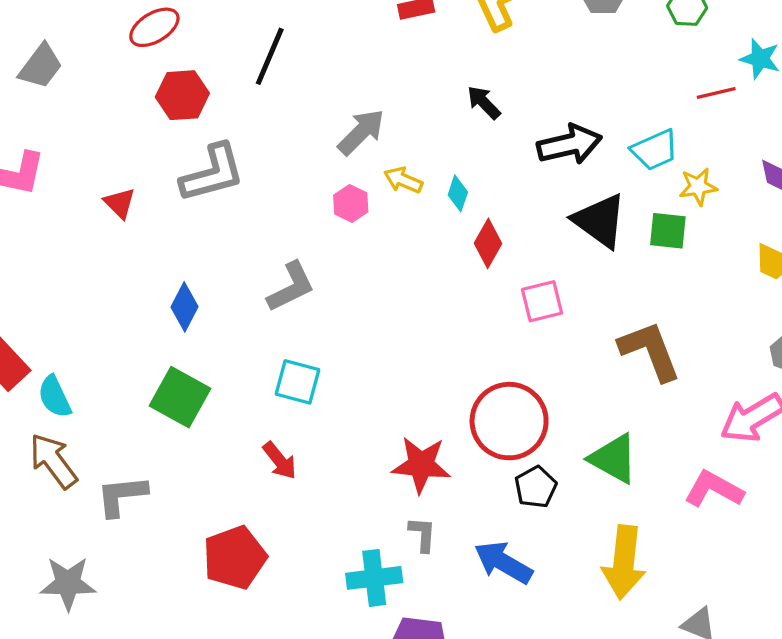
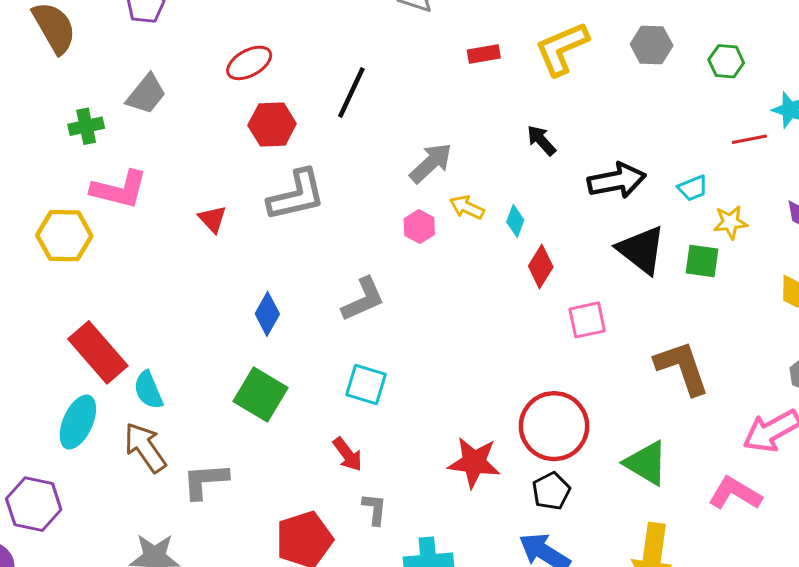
cyan trapezoid: (655, 150) -> (693, 188), size x0.7
black pentagon: (536, 487) -> (551, 491), moved
gray L-shape: (423, 534) -> (375, 509), moved

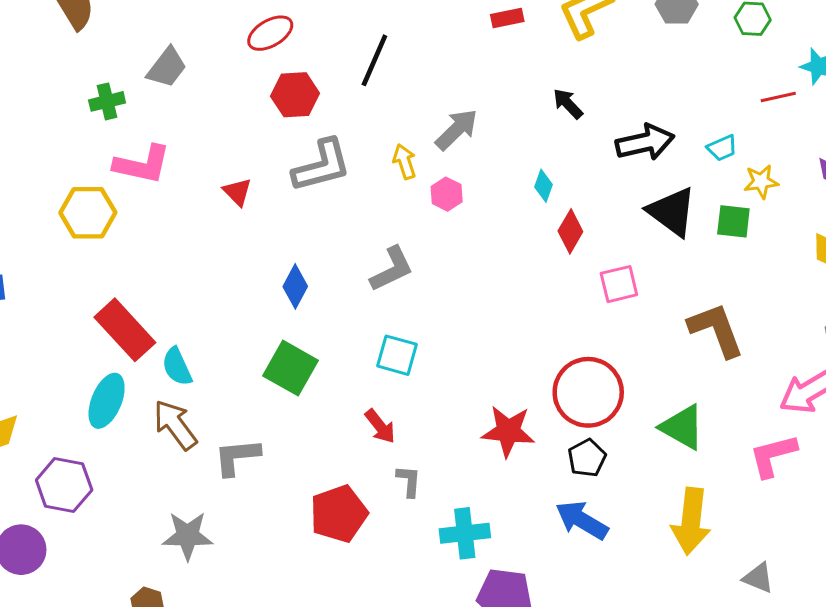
yellow arrow: (467, 207) -> (405, 162), moved, turned 48
pink L-shape: (735, 493) -> (773, 456), turned -44

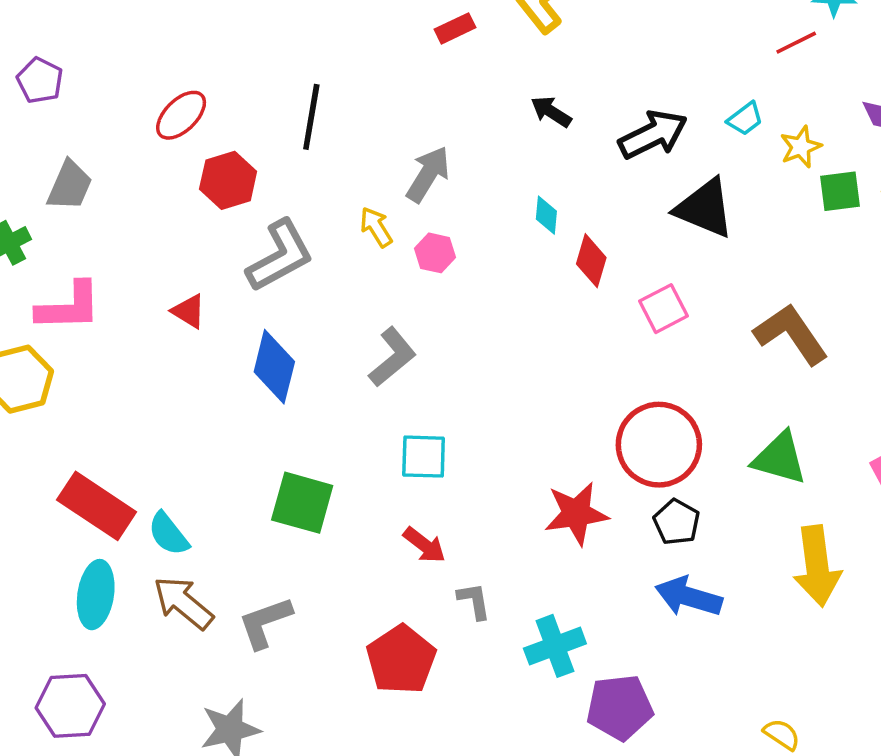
green square: (733, 221) -> (840, 191), moved
blue diamond: (295, 286) -> (274, 367), moved, size x1.4

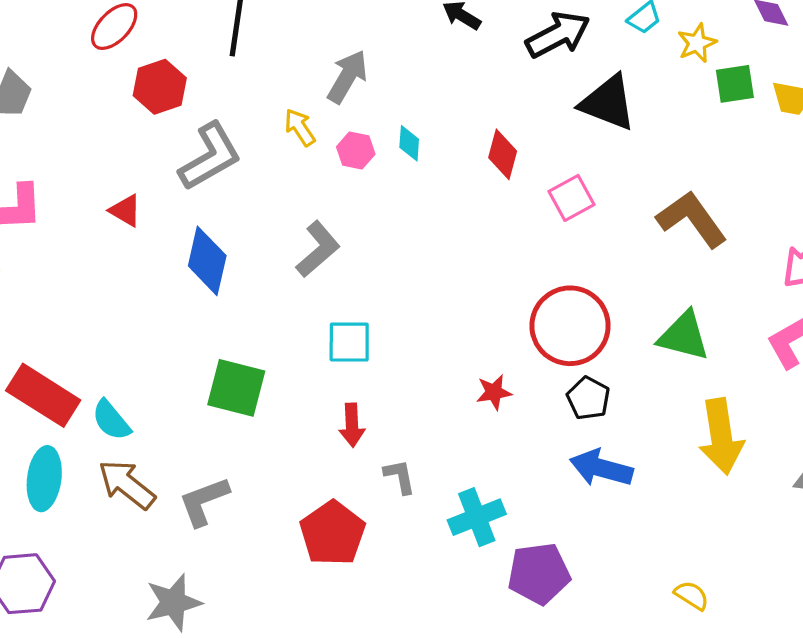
cyan diamond: (546, 215) -> (409, 143), moved
red star: (576, 514) -> (494, 392), size x0.6
red arrow: (424, 545) -> (352, 425), turned 51

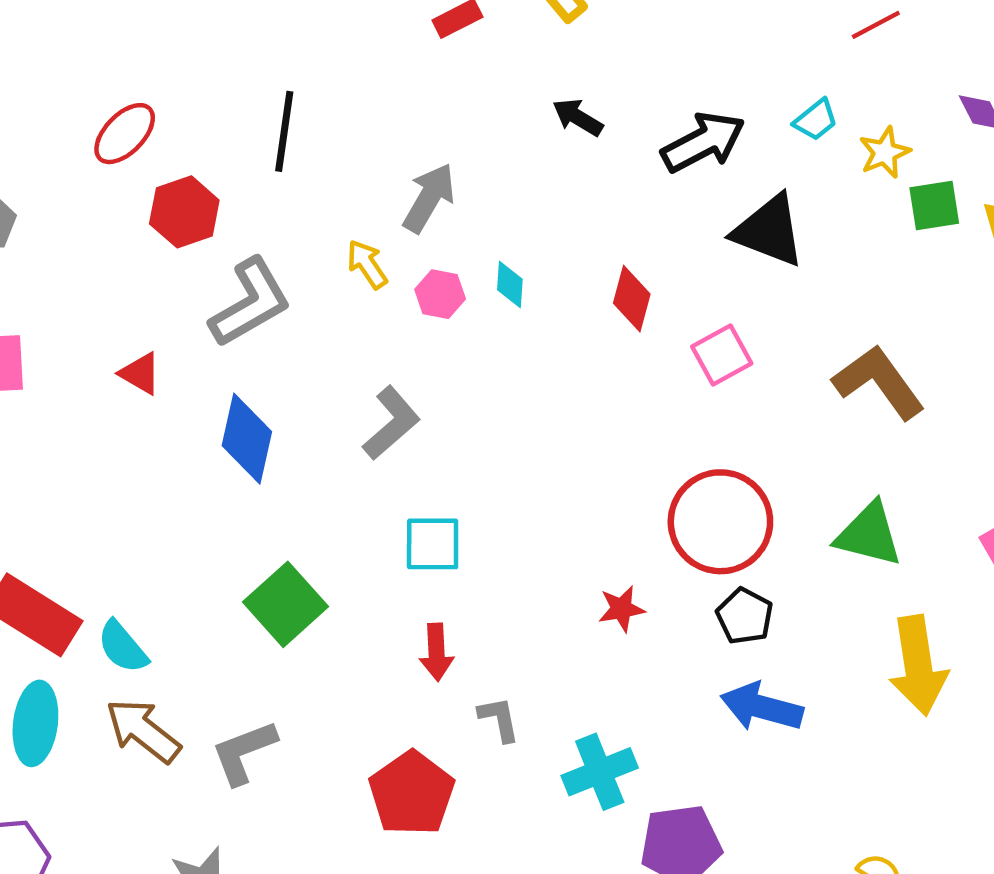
green square: (236, 388) -> (285, 604), turned 34

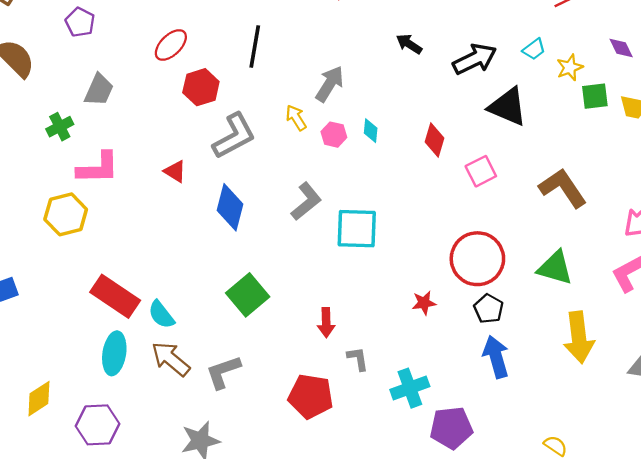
cyan square: (433, 544) -> (357, 229), moved, size x1.4
blue arrow: (762, 707) -> (496, 357), turned 57
red pentagon: (412, 793) -> (311, 396), turned -30

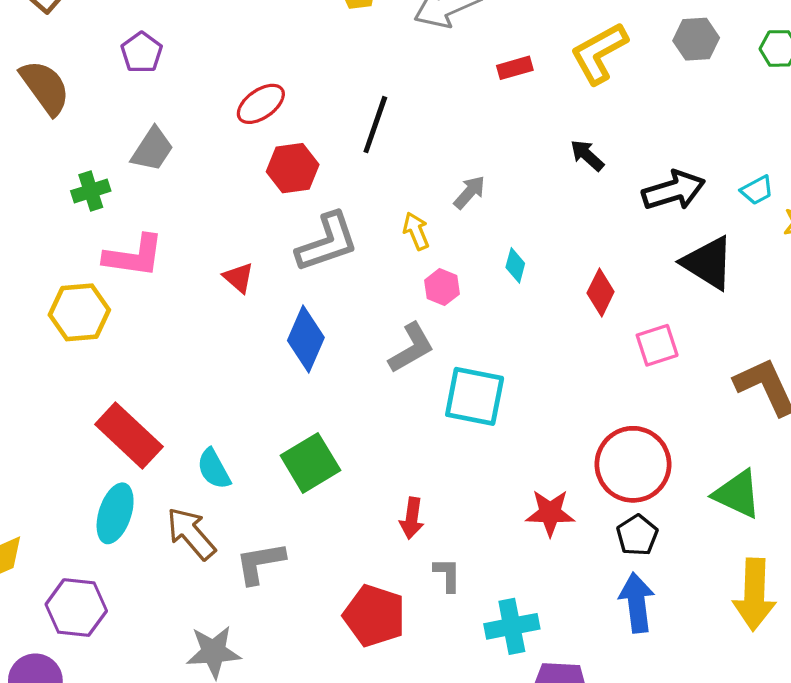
gray arrow: (330, 84) -> (470, 192), size x0.7
pink hexagon: (334, 135) -> (442, 287), moved
red star: (424, 303) -> (550, 513), size x1.4
cyan semicircle: (161, 315) -> (214, 469), moved

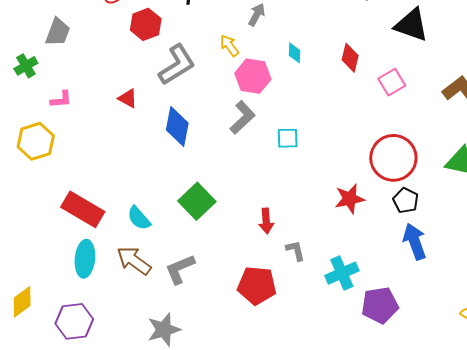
pink L-shape: (134, 256) -> (61, 99), size x0.6
pink hexagon: (442, 287) -> (253, 76), size x1.6
cyan square: (475, 396) -> (288, 138), size x0.6

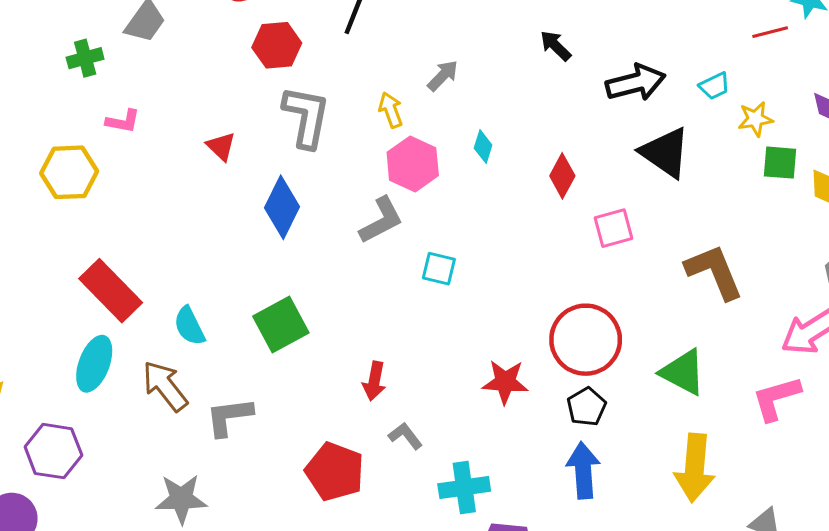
gray L-shape: (177, 65) -> (306, 117), turned -63
gray L-shape: (295, 250) -> (405, 436), turned -40

